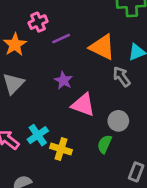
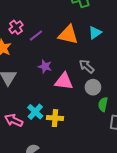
gray arrow: (122, 77) -> (87, 66), moved
green semicircle: (104, 144) -> (103, 104), moved

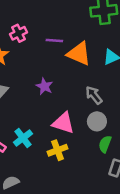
purple line: (36, 36) -> (54, 41), moved, turned 32
pink triangle: (64, 81) -> (63, 123), moved
yellow cross: (55, 118) -> (58, 150), moved, turned -35

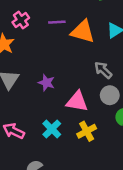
purple star: (44, 86) -> (46, 83), moved
cyan cross: (23, 138) -> (52, 129), moved
yellow cross: (58, 150) -> (87, 131), moved

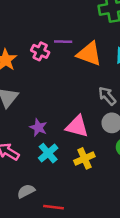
pink cross: (21, 20) -> (40, 51), moved, turned -35
purple star: (46, 83) -> (38, 128), moved

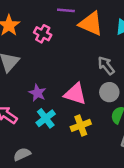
pink cross: (40, 51) -> (43, 34), moved

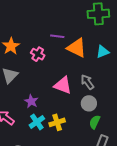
pink triangle: (75, 94) -> (63, 85), moved
yellow cross: (81, 125) -> (57, 122), moved

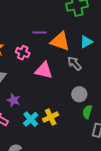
gray arrow: (87, 82) -> (74, 63), moved
pink triangle: (63, 85) -> (44, 70), moved
purple star: (31, 101) -> (14, 100), moved

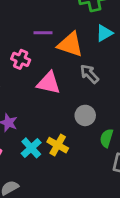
cyan triangle: (86, 42) -> (104, 33), moved
gray circle: (79, 94) -> (85, 115), moved
yellow cross: (51, 117) -> (58, 145), turned -35

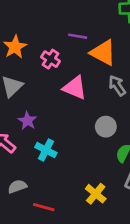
yellow cross: (58, 145) -> (96, 194), moved
cyan cross: (31, 148) -> (46, 150), turned -30

